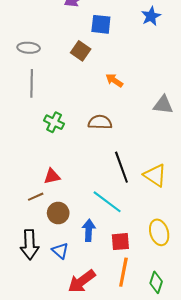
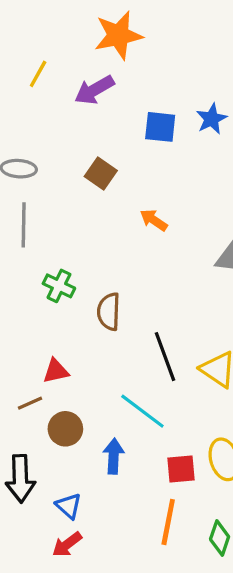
blue square: (101, 24) -> (160, 127), moved
brown semicircle: (100, 122) -> (109, 312), moved, turned -90
red square: (120, 242) -> (181, 469), moved
blue triangle: (60, 251) -> (69, 506), moved
red arrow: (82, 281) -> (67, 544), moved, size x0.7

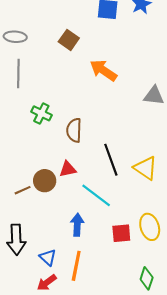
orange arrow: (154, 220) -> (103, 70), size x1.5
red triangle: (56, 371) -> (68, 169), moved
brown circle: (65, 429) -> (45, 181), moved
orange line: (168, 522) -> (76, 266), moved

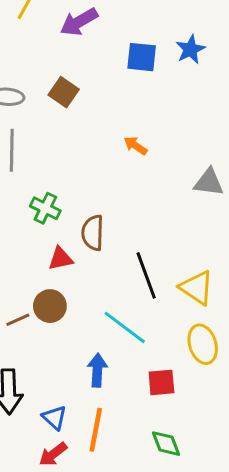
brown square: (69, 40) -> (64, 92), moved
orange arrow: (103, 70) -> (135, 146), size x0.6
red triangle: (68, 169) -> (61, 259), moved
yellow ellipse: (150, 227) -> (203, 344), moved
green diamond: (147, 278) -> (166, 444), moved, turned -40

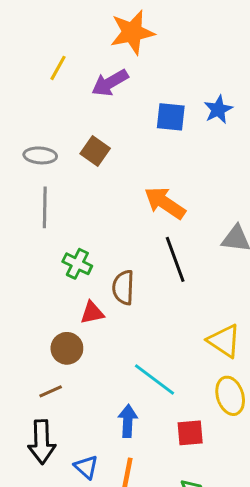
orange arrow: (135, 146) -> (165, 203), size x1.8
black line: (146, 275) -> (175, 259), moved
brown circle: (50, 306) -> (67, 348), moved
brown line: (18, 320) -> (51, 391), moved

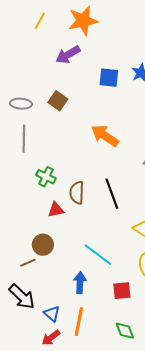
yellow line: (58, 68) -> (40, 21), moved
black line: (175, 259) -> (112, 194), moved
brown circle: (67, 348) -> (43, 245), moved
black arrow: (42, 442) -> (22, 297), turned -44

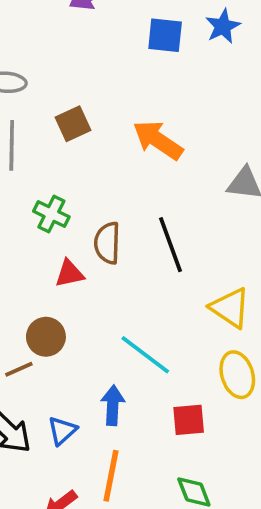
brown square: (58, 101) -> (73, 124), moved, turned 30
blue triangle: (52, 314) -> (62, 431), moved, turned 36

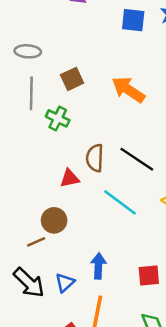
green cross: (51, 214) -> (58, 118), moved
black line: (171, 245) -> (137, 159), turned -36
cyan line: (145, 355) -> (120, 202), moved

